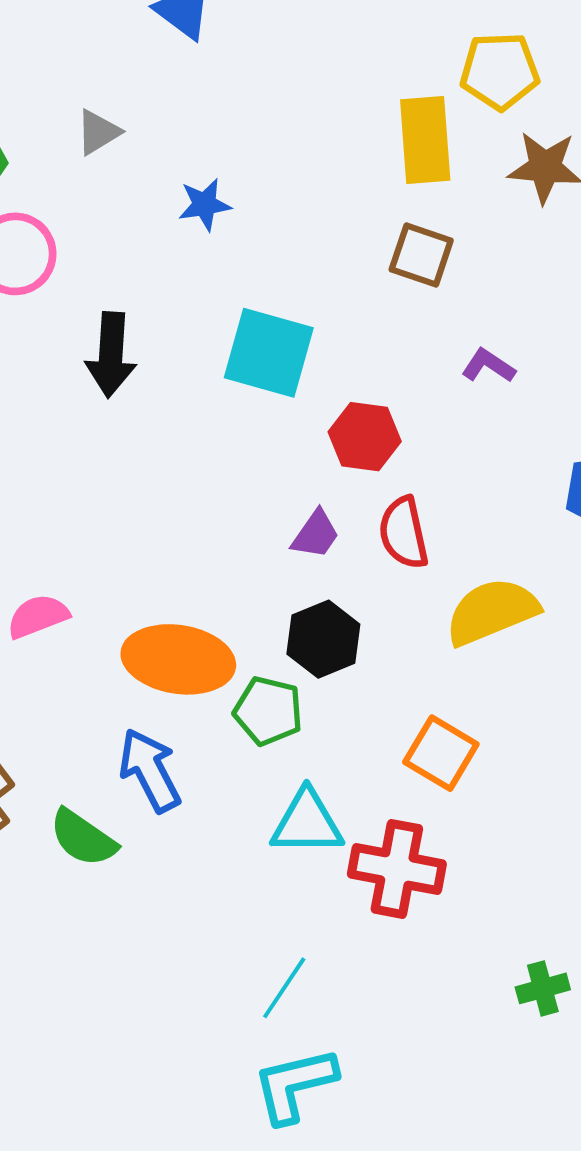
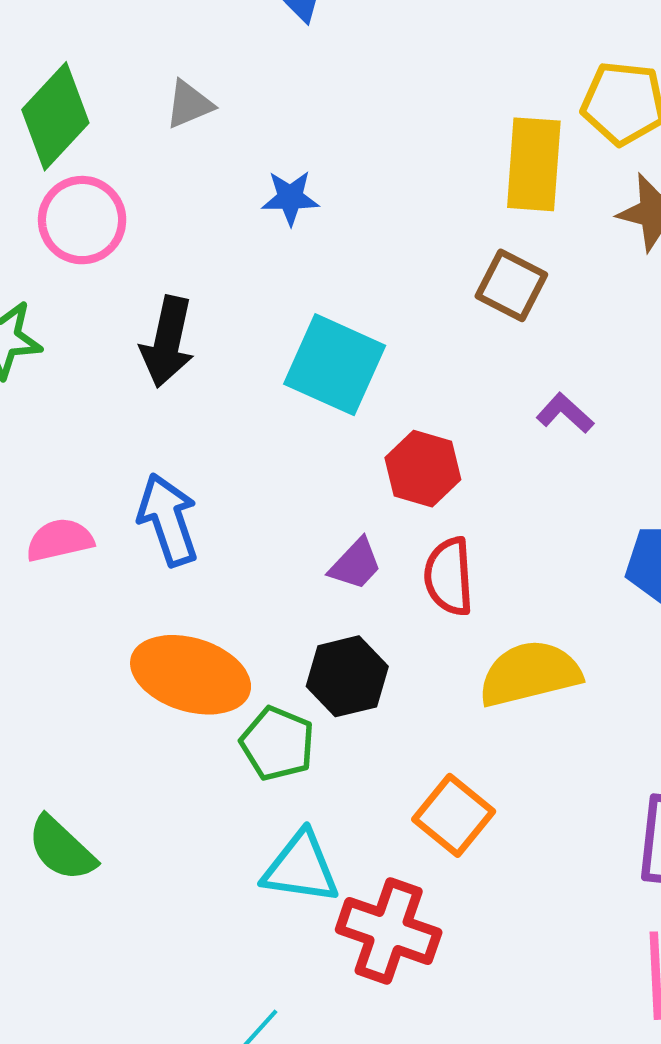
pink semicircle: (38, 616) -> (60, 540), moved
blue arrow: (150, 770) -> (168, 520), moved

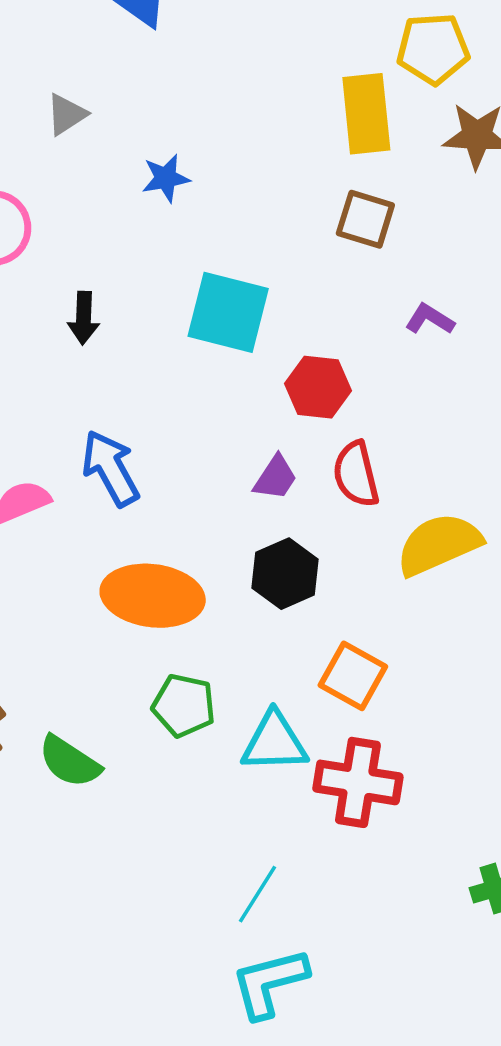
black arrow: (167, 342) -> (84, 318), size x0.7
green pentagon: (277, 743) -> (184, 705), moved
orange square: (454, 815) -> (353, 676), moved

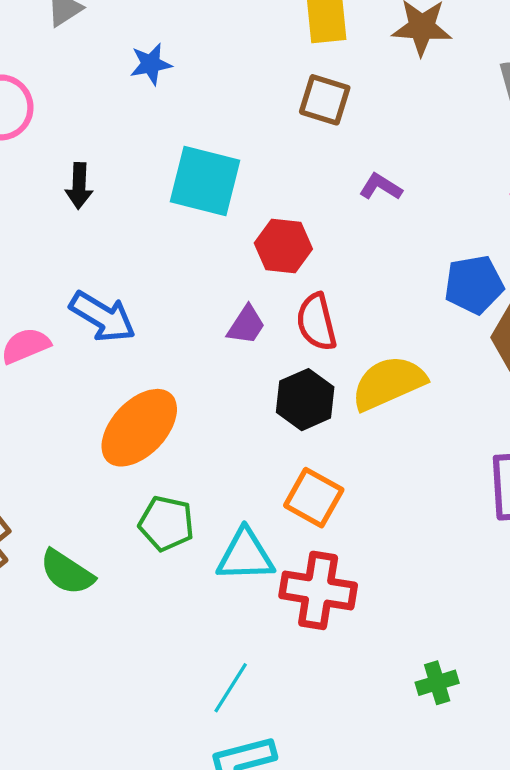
blue arrow: (110, 468) -> (103, 317), turned 150
black hexagon: (285, 574) -> (305, 400), moved
orange ellipse: (153, 596) -> (139, 428), turned -54

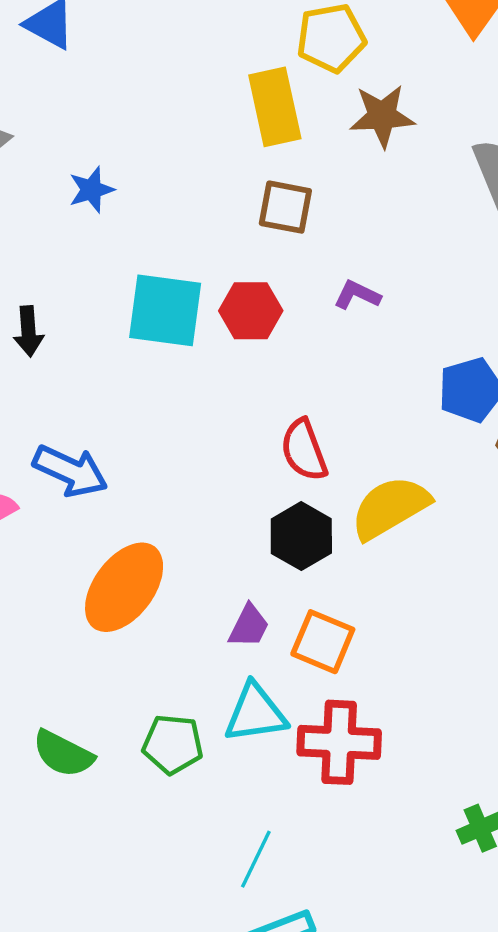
red hexagon: (283, 246) -> (251, 311), moved
purple trapezoid: (246, 325) -> (249, 626), moved
green pentagon: (166, 523) -> (173, 744), moved

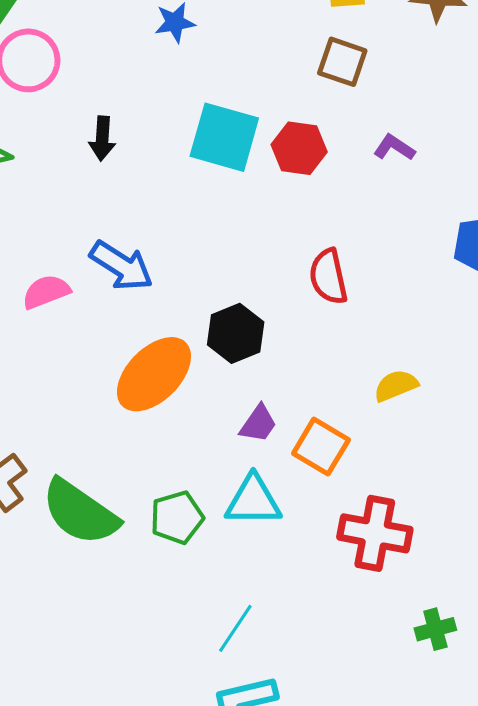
yellow semicircle: (390, 508) -> (396, 386), moved, size x0.6
black hexagon: (301, 536) -> (236, 333), moved
red cross: (339, 742) -> (375, 533), moved
green pentagon: (173, 744) -> (177, 518), turned -30
green semicircle: (63, 754) -> (80, 512), size x1.5

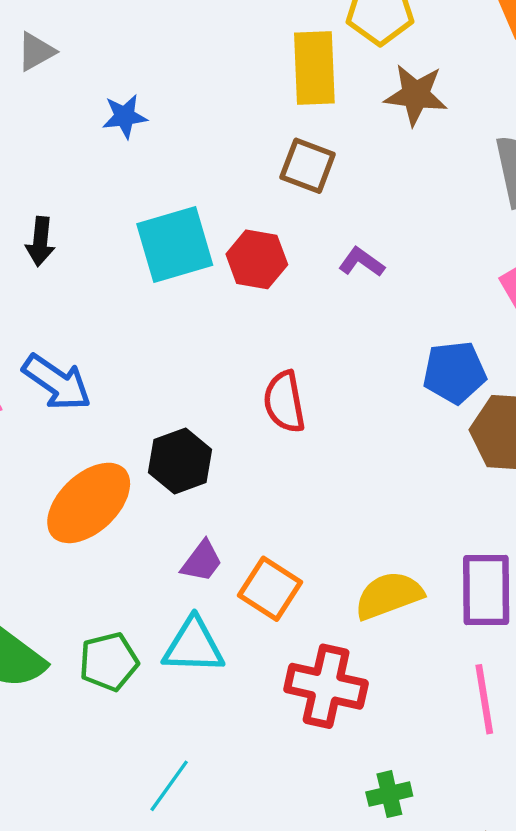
cyan square: (224, 137) -> (175, 244), turned -34
yellow semicircle: (396, 386) -> (389, 595), moved, size x1.4

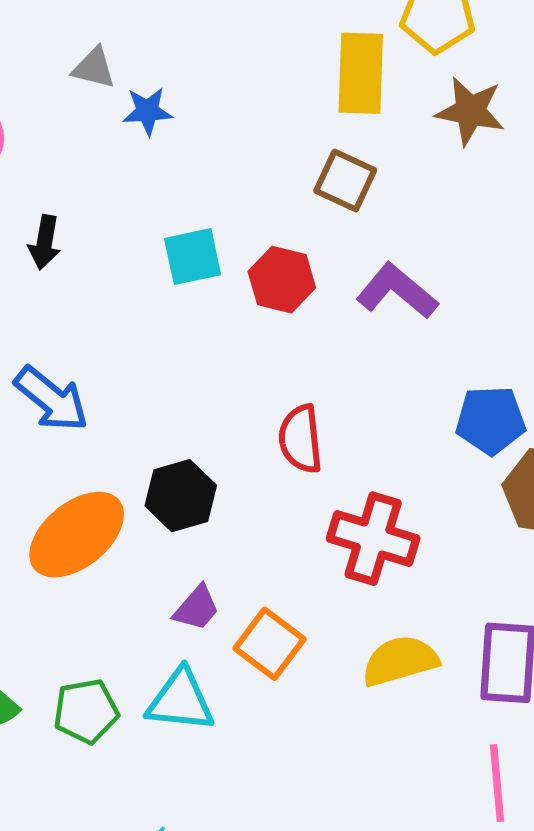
gray triangle: (36, 52) -> (94, 68), moved, turned 39
cyan square: (175, 244) -> (193, 257), size x0.7
purple L-shape: (361, 262) -> (397, 291), size x1.6
red cross: (326, 686) -> (373, 539), moved

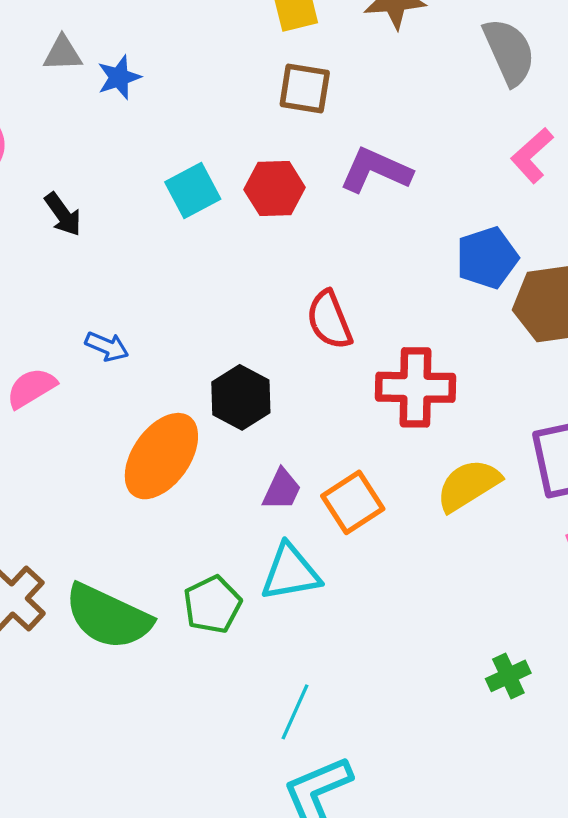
black arrow: (45, 242) -> (63, 214), turned -30
blue arrow: (51, 399) -> (107, 346), size x0.6
orange square: (270, 644) -> (353, 502), turned 36

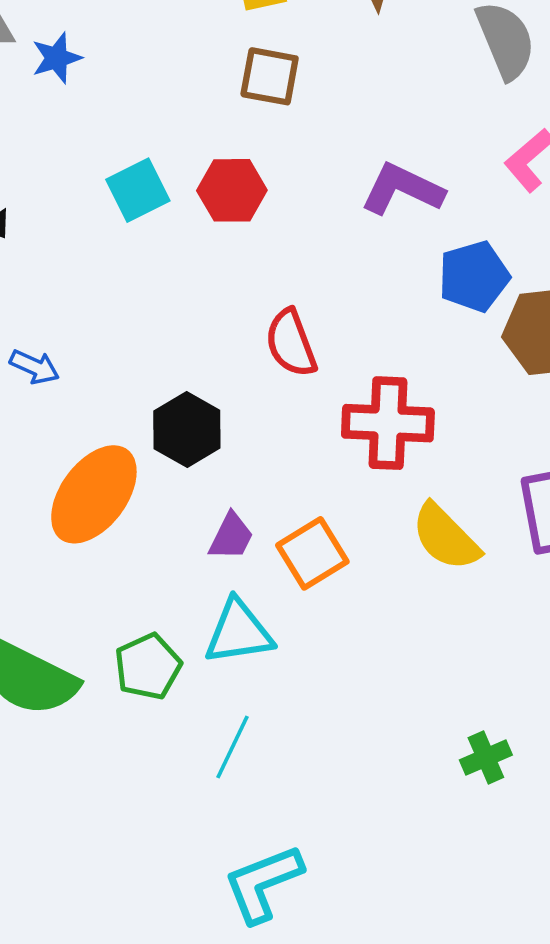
purple L-shape: (376, 170) -> (402, 189), moved
yellow semicircle: (468, 485) -> (446, 537), turned -104
cyan line: (295, 712) -> (232, 747), moved

